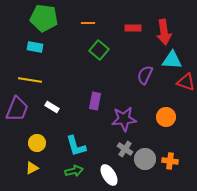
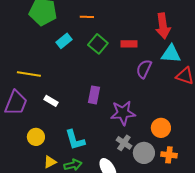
red rectangle: (133, 28) -> (129, 44), moved
cyan rectangle: (35, 47) -> (64, 41), moved, turned -49
orange circle: (166, 117) -> (161, 128), moved
yellow triangle: (32, 168) -> (50, 162), moved

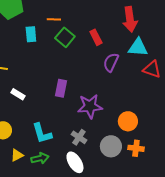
orange line: (87, 17) -> (54, 19), moved
cyan rectangle: (64, 41) -> (31, 34), turned -56
red rectangle: (129, 44) -> (96, 37), turned 63
gray cross: (124, 143) -> (79, 137), moved

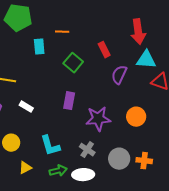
green square: (65, 37) -> (73, 63), moved
orange circle: (128, 121) -> (136, 117), moved
green arrow: (40, 158) -> (58, 171), moved
white ellipse: (75, 162) -> (83, 175), turned -60

